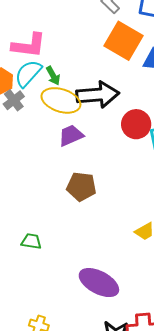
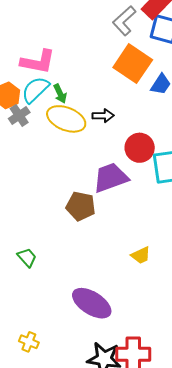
black arrow: (98, 95) -> (103, 116), size x0.5
purple trapezoid: (71, 135) -> (111, 178), moved, size x1.4
green trapezoid: (31, 241) -> (27, 257), turned 35

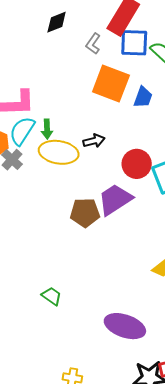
gray L-shape: (124, 21) -> (93, 44), size x0.7
green arrow: (60, 94) -> (47, 129), turned 36
brown pentagon: (81, 206) -> (85, 213), moved

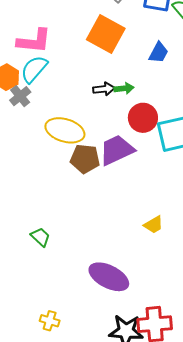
orange square: (111, 83) -> (106, 34), moved
green arrow: (47, 129) -> (124, 88), moved, turned -102
yellow ellipse: (59, 152) -> (65, 130), moved

